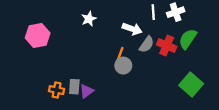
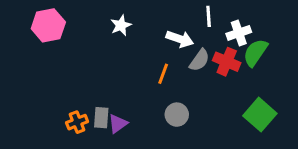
white cross: (176, 12) -> (239, 33), moved
pink hexagon: (38, 36) -> (48, 25), moved
gray circle: (123, 66) -> (177, 115), moved
orange cross: (57, 90) -> (77, 122), turned -32

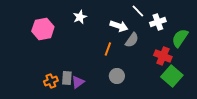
white line: (209, 16) -> (138, 11), turned -40
pink hexagon: (48, 25) -> (43, 29), moved
green semicircle: (255, 53) -> (180, 38), moved
red cross: (227, 62) -> (163, 56), moved

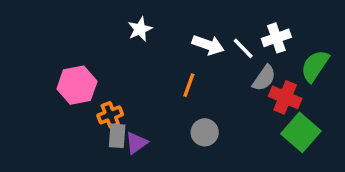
white line: (138, 11) -> (243, 48), moved
pink hexagon: (43, 29) -> (77, 85), moved
gray semicircle: (132, 40) -> (264, 78), moved
orange cross: (51, 81) -> (110, 115), moved

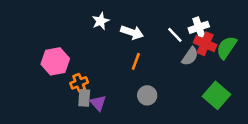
white arrow: (208, 45) -> (132, 32), moved
red cross: (285, 97) -> (205, 44), moved
purple triangle: (136, 143) -> (98, 103), turned -36

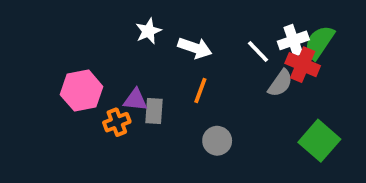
green semicircle: (227, 48) -> (319, 42), moved
gray rectangle: (84, 98) -> (154, 111), moved
purple triangle: (98, 103) -> (135, 100), moved, turned -42

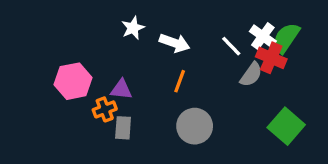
white cross: (293, 40) -> (263, 36), turned -35
gray rectangle: (154, 111) -> (123, 128), moved
gray circle: (217, 141) -> (195, 126), size x1.4

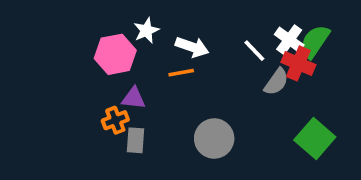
pink hexagon: (73, 81) -> (115, 54), moved
orange line: (180, 81) -> (181, 73), moved, turned 60

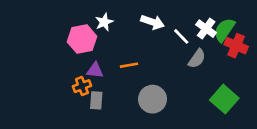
white arrow: (192, 47) -> (153, 22), moved
red cross: (298, 63) -> (236, 46), moved
orange line: (181, 73) -> (129, 65), moved

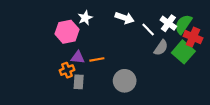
orange line: (129, 65) -> (97, 59), moved
green square: (224, 99) -> (183, 52), moved

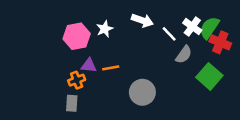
white star: (85, 18) -> (105, 29), moved
green square: (183, 52) -> (209, 76), moved
gray rectangle: (79, 82) -> (72, 103), moved

